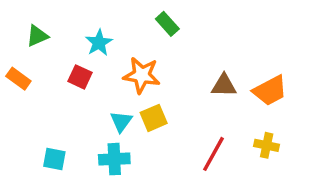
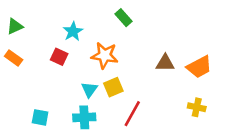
green triangle: (37, 36) -> (15, 26), moved
red line: (214, 154) -> (132, 114), moved

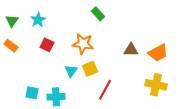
green triangle: (15, 26) -> (12, 21), turned -32
cyan star: (73, 31) -> (38, 20), moved
yellow cross: (197, 107) -> (156, 85), size x1.5
cyan cross: (84, 117) -> (56, 97), moved

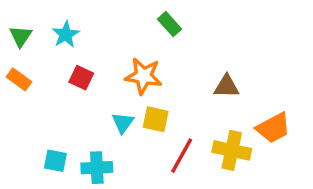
orange trapezoid: (158, 53) -> (273, 128), moved
yellow square: (90, 69) -> (156, 119), turned 35
yellow cross: (156, 85) -> (232, 150), moved

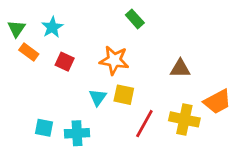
orange rectangle: (19, 79) -> (29, 52), moved

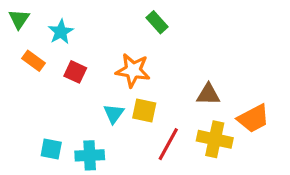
green triangle: (16, 29) -> (19, 19), moved
brown triangle: (180, 69) -> (208, 94), moved

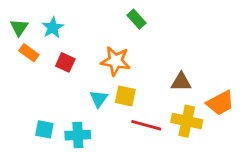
green triangle: (19, 19) -> (19, 28), moved
red line: (168, 144) -> (146, 125), turned 76

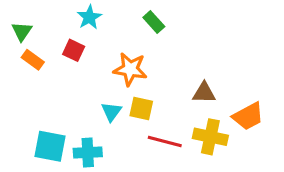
cyan star: (53, 28) -> (89, 17), moved
red square: (65, 62) -> (74, 50), moved
cyan square: (44, 129) -> (50, 146), size x1.5

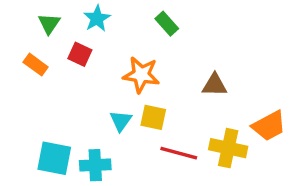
green triangle: (22, 31) -> (49, 24), moved
brown triangle: (204, 93) -> (215, 85), moved

